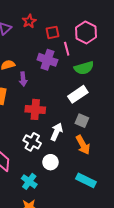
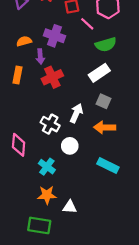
pink line: (67, 49) -> (87, 24), turned -32
purple cross: (47, 60) -> (55, 36), moved
red cross: (35, 109) -> (52, 77), moved, turned -30
orange arrow: (83, 145) -> (105, 127), turned 120

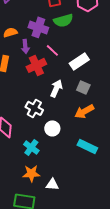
pink line: (87, 24) -> (52, 50), moved
green semicircle: (106, 45) -> (63, 20), moved
white arrow: (76, 113) -> (56, 88), moved
orange arrow: (105, 127) -> (84, 111), turned -30

